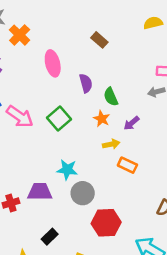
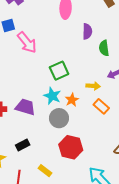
green square: (59, 119) -> (59, 71), moved
orange star: (102, 119) -> (72, 100), moved

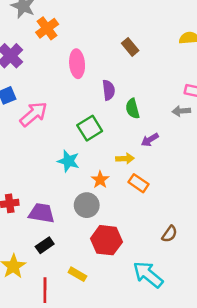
pink arrow: (27, 42) -> (34, 114), turned -85
green square: (59, 71) -> (90, 128), moved
cyan star: (52, 96) -> (68, 161), moved
purple trapezoid: (25, 107) -> (42, 213), moved

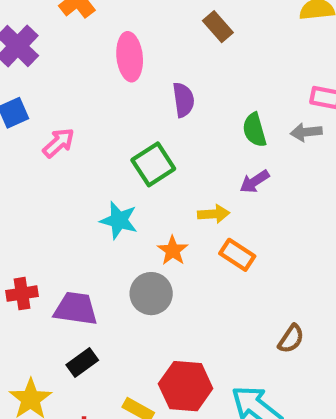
green semicircle: (133, 109) -> (254, 130), moved
pink arrow: (34, 114) -> (59, 143), size x0.7
red hexagon: (106, 240) -> (186, 386), moved

